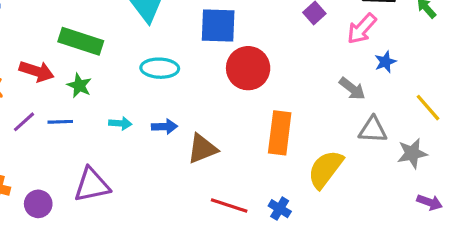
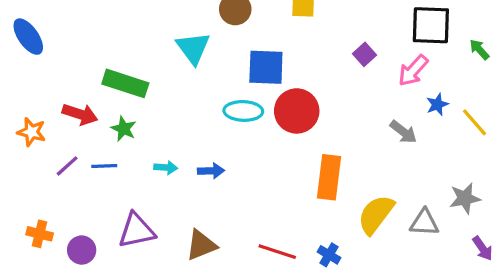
cyan ellipse: (160, 68) -> (243, 111), moved
yellow line: (428, 108) -> (475, 122), moved
gray triangle: (373, 130) -> (424, 223), moved
brown triangle: (202, 149) -> (201, 245), moved
purple arrow: (430, 202) -> (483, 248), turned 35

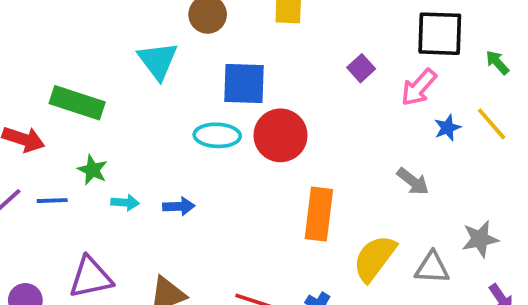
yellow line: (475, 122) -> (492, 124), moved
green star: (124, 129) -> (92, 170), moved
gray arrow: (403, 132) -> (413, 181), moved

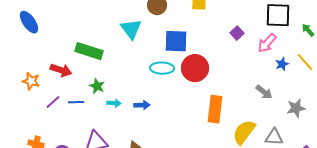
gray star: (480, 239) -> (296, 108), moved

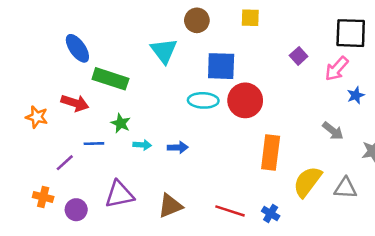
blue ellipse: (29, 22) -> (77, 48), moved
purple line: (53, 102) -> (65, 163), moved

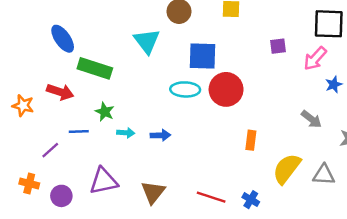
purple square: (299, 56) -> (278, 46), turned 35
orange rectangle: (271, 153) -> (251, 140), size x0.6
brown triangle: (170, 206) -> (153, 192), turned -30

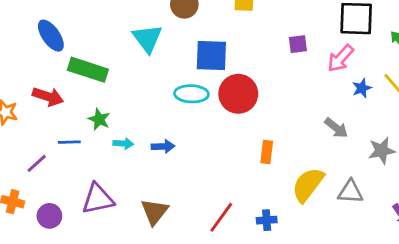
red line: (211, 197) -> (221, 217), turned -72
blue cross: (251, 200) -> (267, 220), turned -35

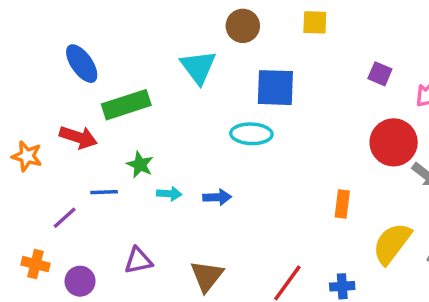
purple square: (298, 44) -> (380, 74), turned 30
green rectangle: (88, 70) -> (126, 105), turned -36
red circle: (238, 94) -> (394, 142), moved
purple triangle: (98, 199) -> (138, 261), size x0.7

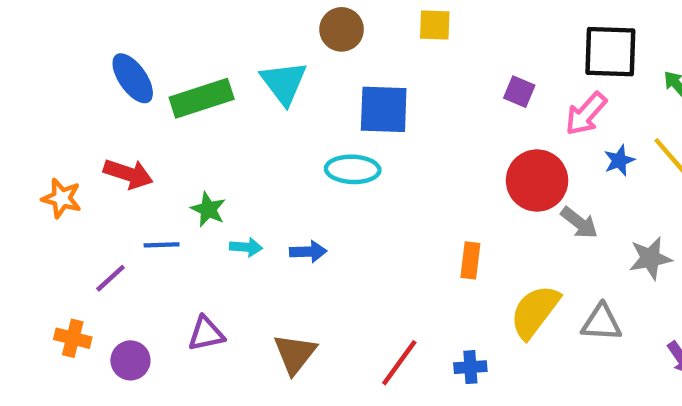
green rectangle: (126, 105) -> (202, 98), moved

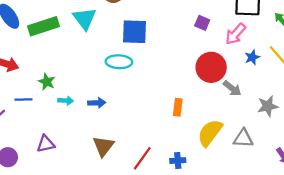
brown triangle: (295, 354) -> (103, 146), moved

